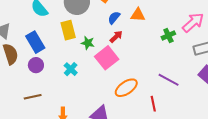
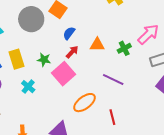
orange triangle: (138, 15) -> (97, 45), moved
yellow rectangle: (68, 30) -> (17, 59), moved
purple line: (169, 80) -> (113, 80), moved

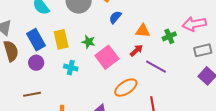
pink arrow: (148, 34) -> (194, 24), turned -150
red arrow: (72, 52) -> (136, 50), moved
cyan cross: (28, 87) -> (71, 68), turned -32

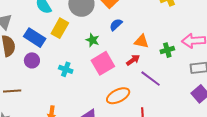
yellow rectangle: (61, 39) -> (60, 28), moved, turned 36
blue rectangle: (36, 40) -> (35, 38), turned -35
green star: (88, 42) -> (93, 40), moved
brown line: (32, 94) -> (12, 91), moved

